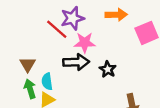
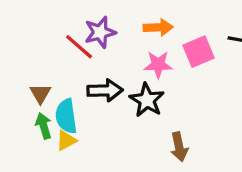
pink star: (85, 43) -> (158, 65), moved
black star: (108, 69) -> (147, 100), size x1.5
cyan semicircle: (47, 81) -> (66, 116), size x1.5

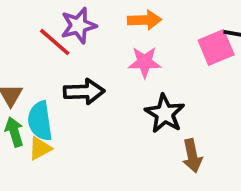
pink square: (198, 52) -> (216, 48), moved
black star: (147, 100) -> (165, 114), moved
brown arrow: (179, 147) -> (192, 156), moved

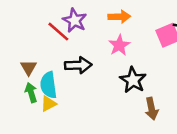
purple star: (78, 25) -> (75, 20), turned -30
pink star: (145, 62) -> (119, 45), turned -30

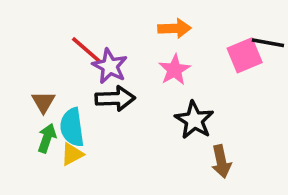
purple star: (75, 20) -> (110, 66), moved
green arrow: (31, 92) -> (47, 138), turned 36

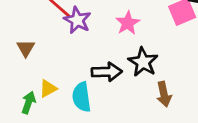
black arrow: (115, 99) -> (107, 72), moved
cyan semicircle: (72, 127) -> (82, 97), moved
green arrow: (47, 138) -> (29, 103), moved

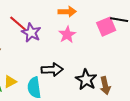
black star: (143, 62) -> (86, 80), moved
brown arrow: (164, 94) -> (105, 86), moved

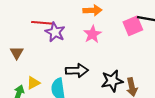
red line: (18, 24) -> (42, 23), turned -36
black star: (86, 80) -> (112, 81), turned 30

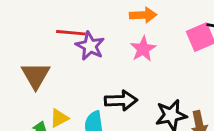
brown triangle: (17, 53) -> (36, 75), size x1.5

